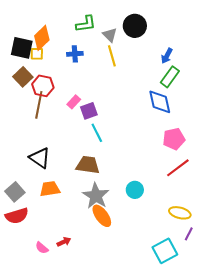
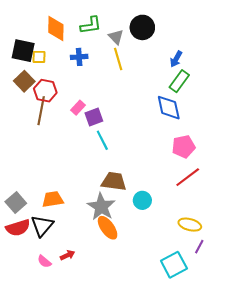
orange diamond: (42, 38) -> (56, 28), moved, turned -45
black triangle: (40, 158) -> (42, 226), moved, turned 35
brown trapezoid: (88, 165) -> (114, 181), moved

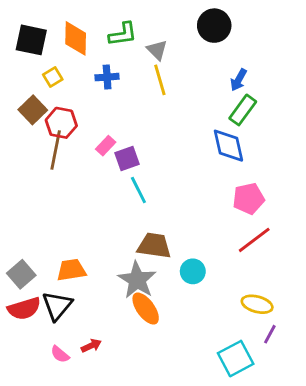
black circle: (142, 27) -> (214, 26), moved
black square: (23, 51) -> (31, 40), moved
yellow square: (39, 57) -> (53, 77), turned -32

